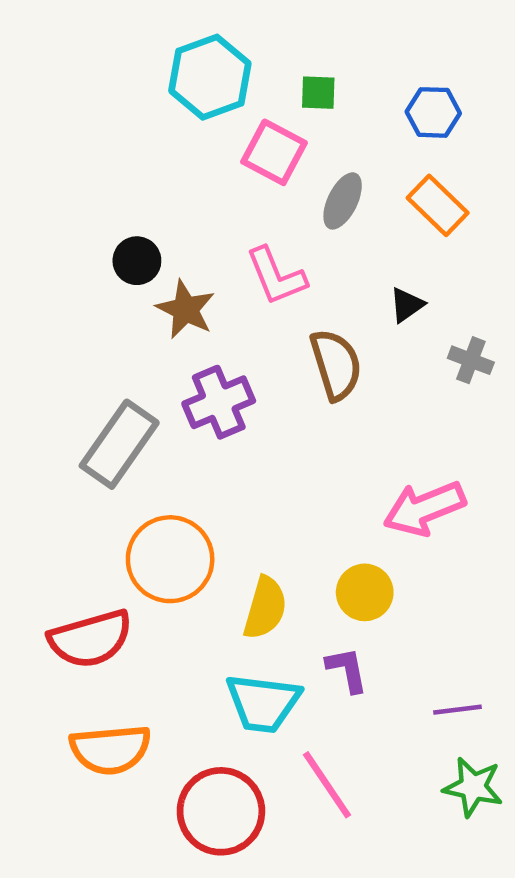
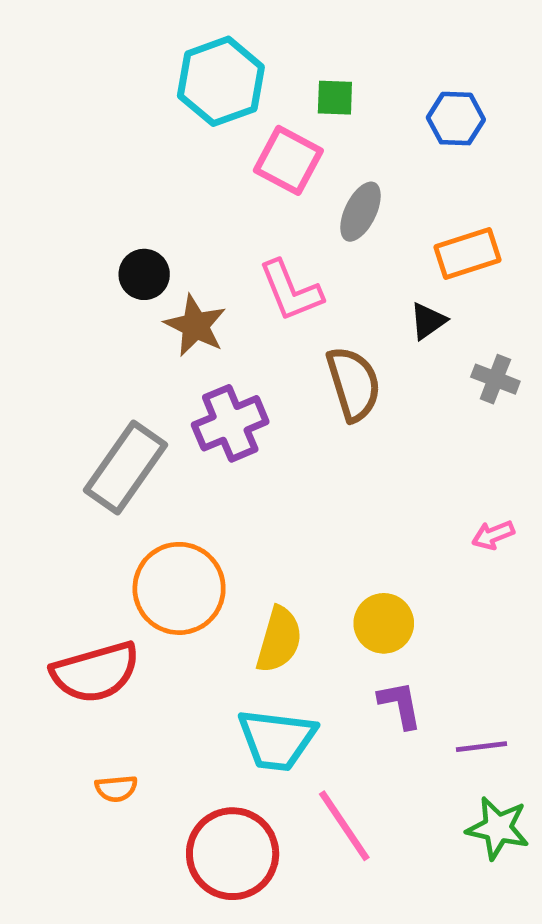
orange rectangle: (438, 205) -> (467, 253), moved, turned -62
pink arrow: (424, 508) -> (493, 535), moved, size x0.5
purple L-shape: (347, 670) -> (400, 705), moved
orange semicircle: (110, 749) -> (116, 789), size x0.5

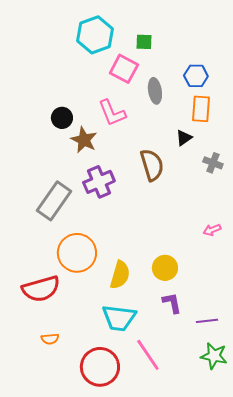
blue hexagon: (456, 119) -> (196, 76), moved
gray ellipse: (360, 212) -> (155, 91), turned -35
orange rectangle: (467, 253) -> (201, 109), turned -68
pink L-shape: (291, 291) -> (112, 113), moved

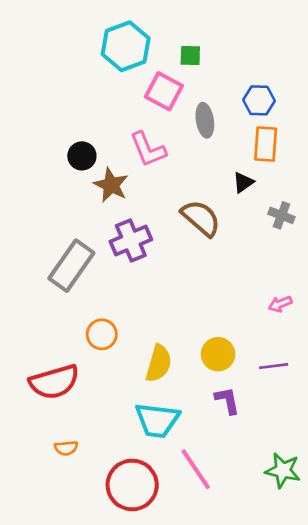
brown semicircle: (152, 165) -> (201, 218), turned -32
orange circle: (77, 253) -> (102, 334), size x0.6
purple line: (207, 321) -> (274, 366), moved

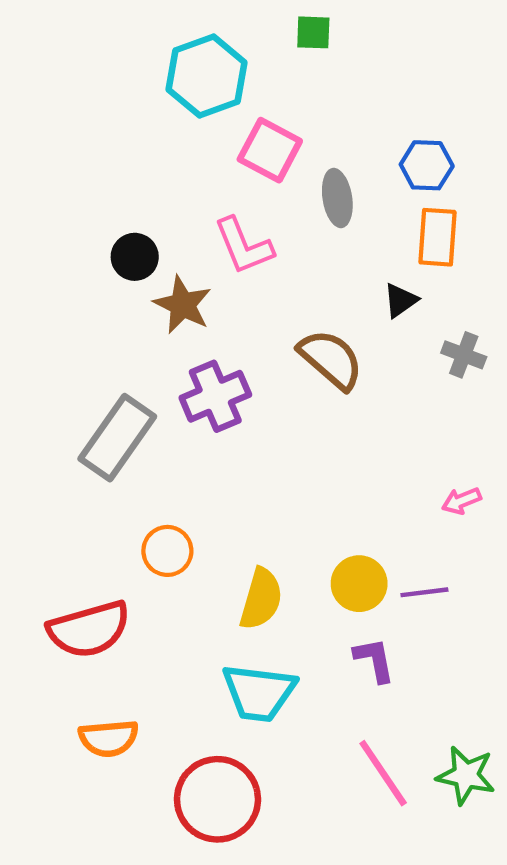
green square: (190, 56) -> (313, 32), moved
purple line: (274, 366) -> (424, 592), moved
orange semicircle: (66, 448) -> (109, 738), size x1.5
pink line: (196, 469) -> (383, 773), moved

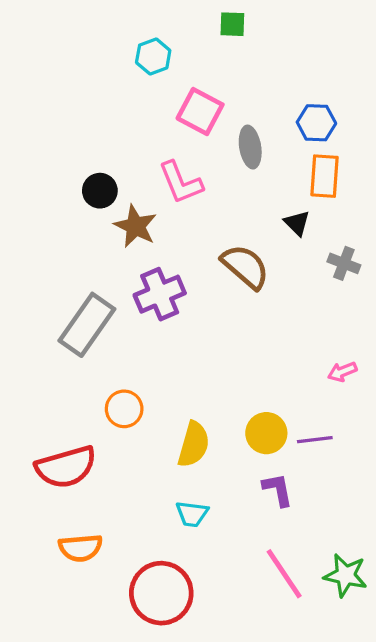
cyan hexagon: (207, 76) -> (153, 57), size x0.6
black triangle: (400, 300) -> (297, 223), turned -40
cyan trapezoid: (259, 693) -> (192, 514), size x0.6

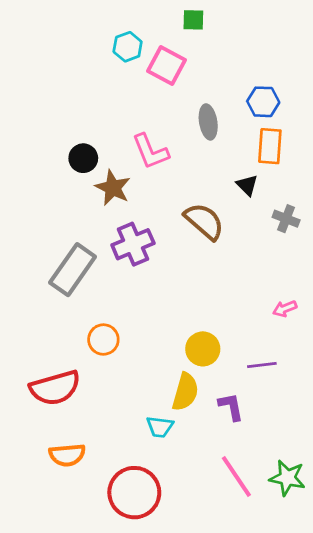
pink square: (200, 111) -> (167, 66), moved
yellow circle: (266, 433) -> (203, 349), moved
yellow semicircle: (194, 444) -> (185, 392), moved

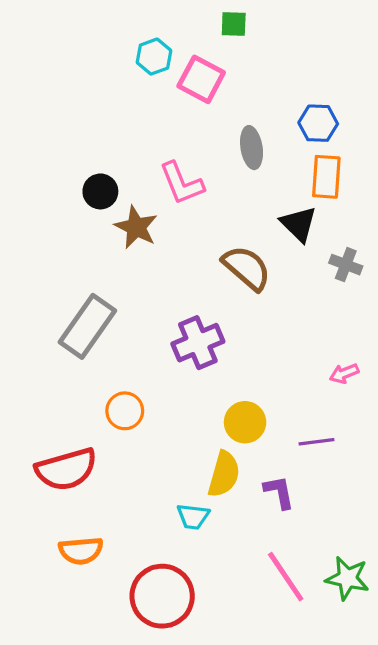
black triangle: (247, 185) -> (299, 224), size x1.4
purple cross: (133, 244) -> (198, 343), moved

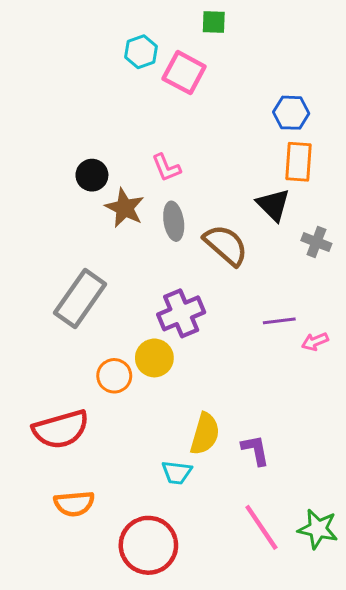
gray ellipse: (252, 148) -> (174, 221), moved
pink L-shape: (182, 183) -> (166, 168), size x0.7
yellow circle: (245, 422) -> (154, 358), moved
purple line: (317, 442) -> (279, 321), moved

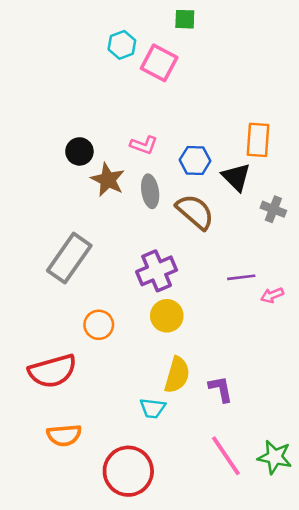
blue hexagon: (291, 113) -> (195, 160), moved
pink L-shape: (166, 168) -> (144, 145), turned -48
yellow circle: (154, 358) -> (167, 316), moved

